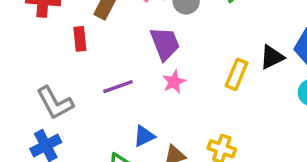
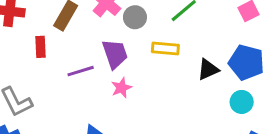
yellow rectangle: (237, 74) -> (165, 49), moved, turned 70
purple line: (118, 87) -> (81, 71), moved

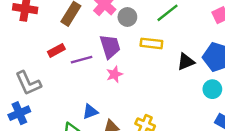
red rectangle: (41, 47) -> (56, 50), moved, turned 63

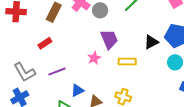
yellow rectangle: (151, 43) -> (127, 61), moved
purple trapezoid: (110, 46) -> (109, 39), moved
purple line: (82, 60) -> (57, 72), moved

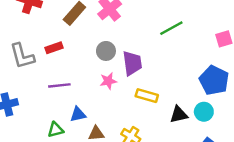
gray circle: (100, 10) -> (106, 51), moved
black triangle: (151, 42) -> (179, 115), moved
gray L-shape: (24, 72) -> (22, 56), moved

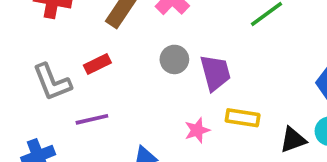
pink star: (108, 81) -> (197, 130), moved
purple line: (59, 85) -> (92, 119), moved

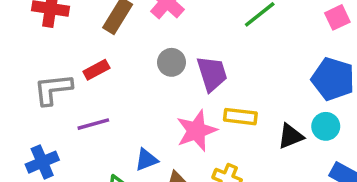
gray L-shape: (52, 82) -> (53, 89), turned 108
pink star: (197, 130) -> (196, 131), size x1.6

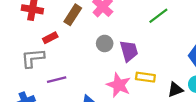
red rectangle: (96, 70) -> (50, 38), moved
pink star: (196, 131) -> (119, 85), turned -30

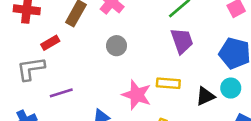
purple trapezoid: (129, 51) -> (182, 41), moved

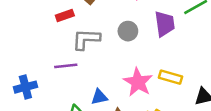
purple trapezoid: (182, 41) -> (165, 24), moved
gray L-shape: (31, 69) -> (86, 39), moved

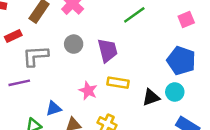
purple trapezoid: (165, 24) -> (107, 50), moved
pink star: (138, 82) -> (88, 91), size x0.7

